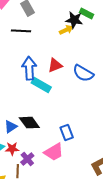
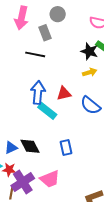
yellow arrow: (66, 30) -> (90, 72), moved
blue rectangle: (67, 132) -> (66, 148), moved
purple cross: (27, 159) -> (23, 182), size x1.6

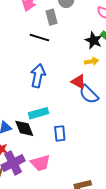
red triangle: (64, 93) -> (78, 82), moved, turned 35
cyan rectangle: (47, 111) -> (39, 113), moved, turned -60

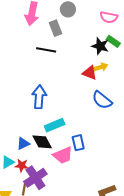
blue arrow: (38, 76) -> (39, 97), moved
red triangle: (78, 82) -> (90, 73), moved
pink trapezoid: (40, 163) -> (63, 155), moved

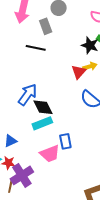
red triangle: (90, 73) -> (79, 72), turned 49
blue arrow: (39, 97) -> (28, 95), turned 30
black diamond: (42, 142) -> (43, 107), moved

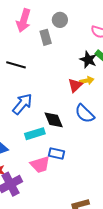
black line: (36, 48) -> (16, 65), moved
black diamond: (43, 107) -> (54, 120), moved
blue rectangle: (65, 141) -> (57, 153), turned -70

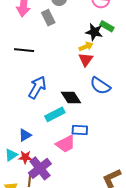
yellow arrow: (87, 81) -> (86, 46), moved

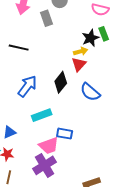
green rectangle: (107, 26) -> (104, 34), turned 32
black star: (94, 32) -> (90, 38), turned 30
black diamond: (71, 97) -> (61, 82), moved, turned 65
purple cross: (40, 168) -> (45, 165), moved

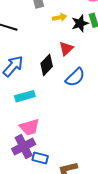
yellow arrow: (81, 51) -> (60, 17), moved
blue semicircle: (90, 92) -> (75, 77), turned -90
blue rectangle: (65, 134) -> (40, 158), moved

